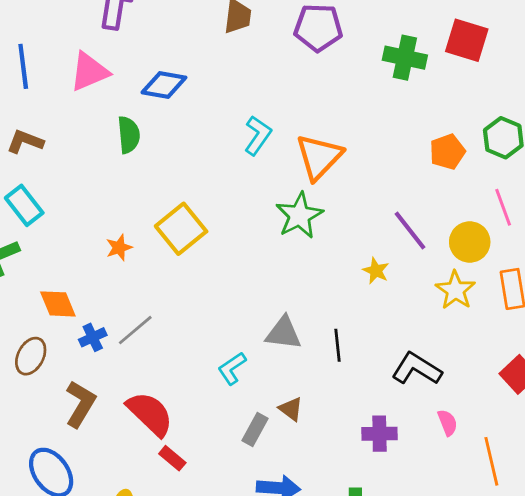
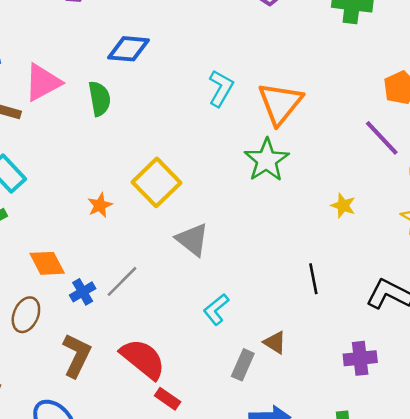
pink triangle: (89, 72) -> (43, 82), moved
purple line: (410, 230) -> (382, 138), moved
gray triangle: (284, 333) -> (192, 240), moved, turned 36

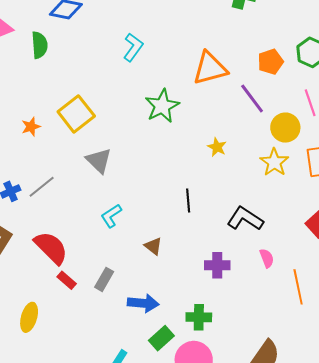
orange triangle: (280, 103) -> (210, 68), moved, turned 30
gray rectangle: (243, 365) -> (104, 279), moved

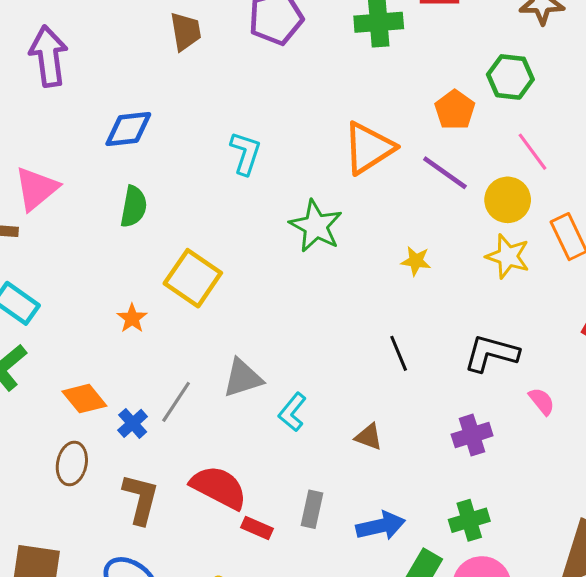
green semicircle: (40, 45) -> (134, 207), moved, turned 32
gray triangle: (99, 161) -> (243, 378), moved, turned -44

